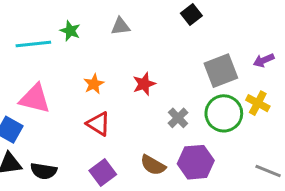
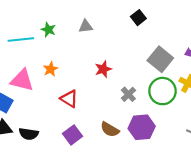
gray square: (221, 71) -> (160, 59), turned -30
orange star: (94, 84) -> (51, 69), moved

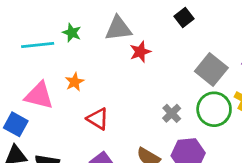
gray triangle: (86, 26) -> (118, 29), size x1.5
red star: (103, 69) -> (140, 52), moved

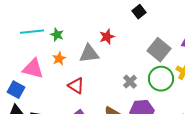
gray triangle: (118, 29) -> (89, 54), moved
green star: (72, 33) -> (57, 35), moved

